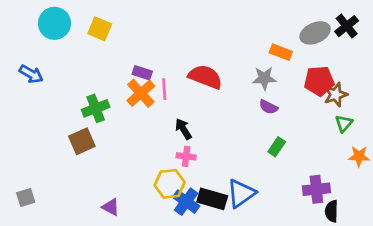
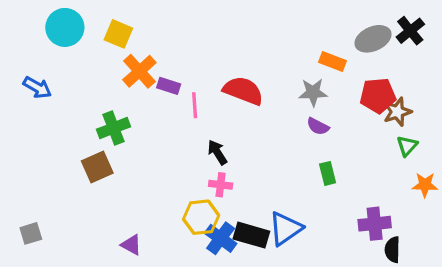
orange cross: (141, 93) -> (139, 71), moved
green rectangle: (277, 147) -> (328, 173), turned -48

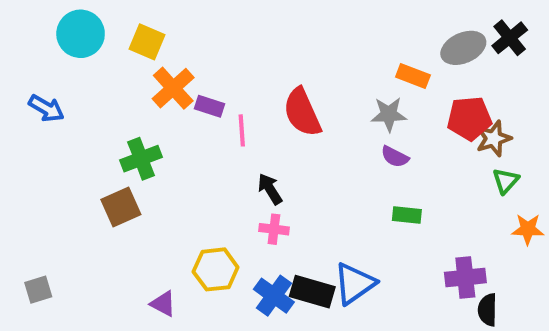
red semicircle: (243, 91) -> (302, 112), turned -135
green rectangle: (328, 173) -> (407, 215), turned -70
yellow hexagon: (201, 217) -> (216, 269), moved

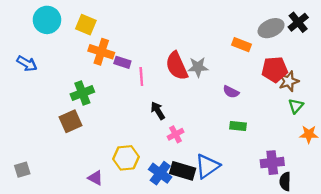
orange cross: (173, 88) -> (101, 52), turned -30
gray star: (389, 114) -> (198, 67), moved
pink cross: (274, 229) -> (176, 134), moved, turned -35

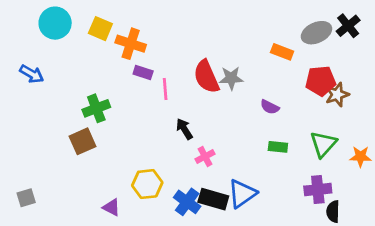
orange cross: (101, 52) -> (131, 44), moved
green triangle: (296, 106) -> (323, 144), moved, size x1.5

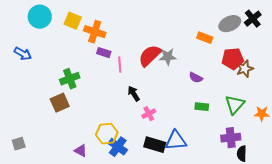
red semicircle: (206, 77) -> (150, 56), turned 70
blue triangle: (242, 194) -> (176, 141), turned 30
blue cross: (187, 202) -> (118, 147), moved

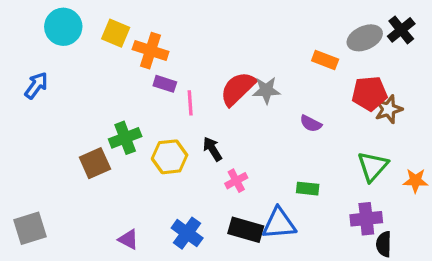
blue arrow: (23, 54) -> (36, 85), turned -84
green cross: (70, 79) -> (125, 138), moved
green rectangle: (202, 107) -> (308, 189), moved
yellow hexagon: (107, 134) -> (170, 157), moved
gray square: (19, 144) -> (30, 228), size x1.5

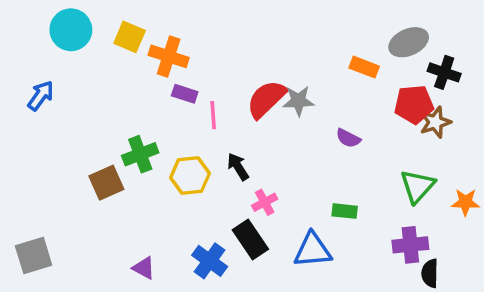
black cross: (401, 30) -> (444, 72), moved, turned -32
black rectangle: (246, 230) -> (250, 240), moved, turned 40

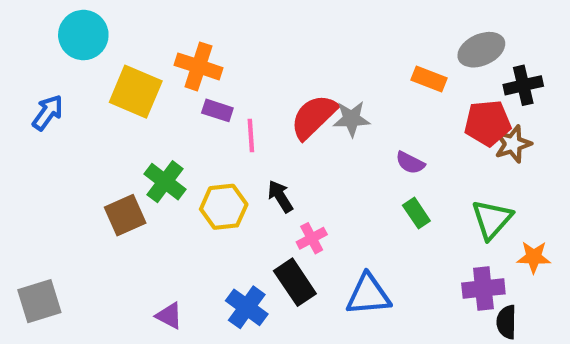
yellow square: (130, 37) -> (136, 92), moved, size x1.4
black cross: (444, 72) -> (523, 85), turned -32
green cross: (140, 154) -> (165, 182), turned -32
orange star: (465, 202) -> (534, 257), moved
green rectangle: (345, 211) -> (416, 213), moved, turned 50

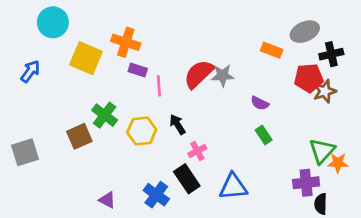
green triangle: (492, 219) -> (322, 151), moved
gray square: (39, 301) -> (25, 152), moved

